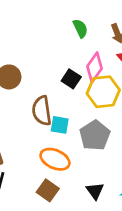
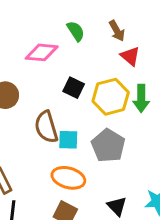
pink diamond: (95, 67) -> (42, 52), moved, turned 68

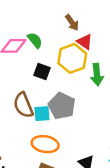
green semicircle: (76, 31) -> (35, 40), moved
yellow hexagon: (111, 97) -> (72, 58), moved
gray pentagon: (108, 146) -> (62, 106), moved

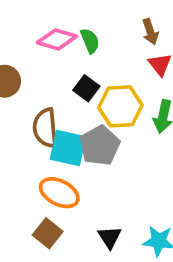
yellow hexagon: (72, 58) -> (120, 106), moved
cyan square: (42, 114) -> (68, 148), size x1.5

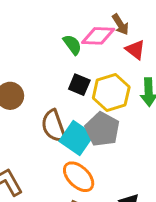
pink diamond: (57, 39) -> (98, 36), moved
cyan square: (68, 148) -> (76, 138), turned 36
orange ellipse: (59, 193) -> (79, 177), turned 32

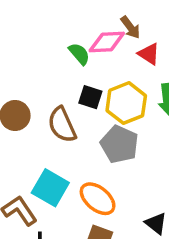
brown semicircle: (54, 126) -> (62, 125), moved
cyan square: (76, 138) -> (50, 188), moved

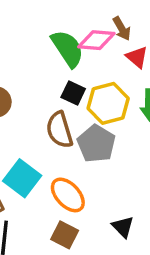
green semicircle: (79, 54) -> (68, 48), size x1.6
brown semicircle: (62, 125) -> (59, 130), moved

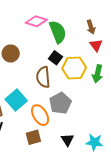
pink diamond: (96, 40) -> (36, 21), moved
gray pentagon: (96, 144) -> (60, 103), moved
brown square: (65, 235) -> (33, 137), turned 35

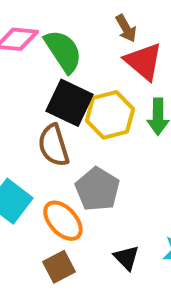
red triangle: (96, 45) -> (144, 61), size x1.5
black square: (56, 58) -> (70, 103), size x1.6

